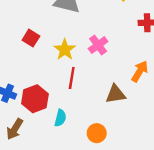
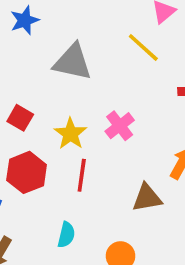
red hexagon: (35, 99) -> (27, 172), moved

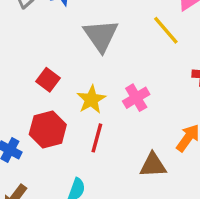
gray triangle: (72, 62) -> (101, 36), turned 36

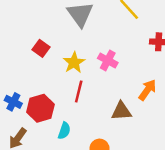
pink cross: (136, 98) -> (108, 60), turned -30
red hexagon: (48, 129) -> (40, 108), moved

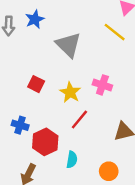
red line: (79, 91) -> (79, 119), turned 35
blue cross: (13, 102) -> (20, 125), moved

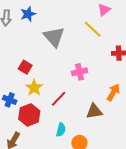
pink cross: (102, 85) -> (79, 72), turned -35
yellow star: (70, 92) -> (34, 88), moved
cyan semicircle: (72, 160) -> (61, 130), moved

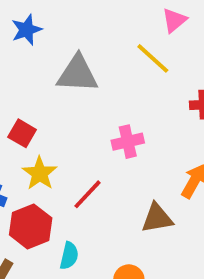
gray triangle: (54, 37) -> (78, 74), turned -45
cyan semicircle: (61, 130) -> (69, 256), moved

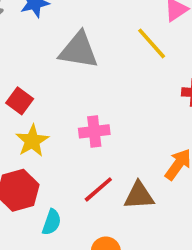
pink cross: (128, 142) -> (94, 131), moved
red line: (88, 194) -> (98, 189), moved

